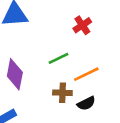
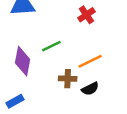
green line: (58, 58) -> (51, 46), moved

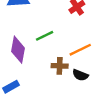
black semicircle: (90, 89) -> (80, 75), turned 49

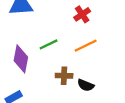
orange line: (80, 50) -> (86, 46), moved

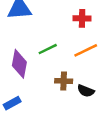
red cross: (82, 14) -> (82, 18), turned 35

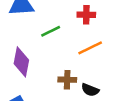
green line: (48, 49) -> (51, 31), moved

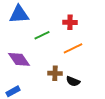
purple diamond: (21, 62) -> (19, 59), turned -45

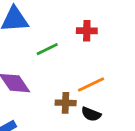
orange line: (73, 48) -> (91, 84), moved

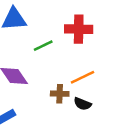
red cross: (87, 31) -> (79, 29), size x1.5

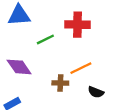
black semicircle: (82, 104) -> (96, 92), moved

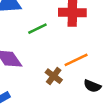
brown cross: (60, 83) -> (54, 76), turned 35

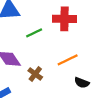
brown cross: (54, 76) -> (35, 74), moved

